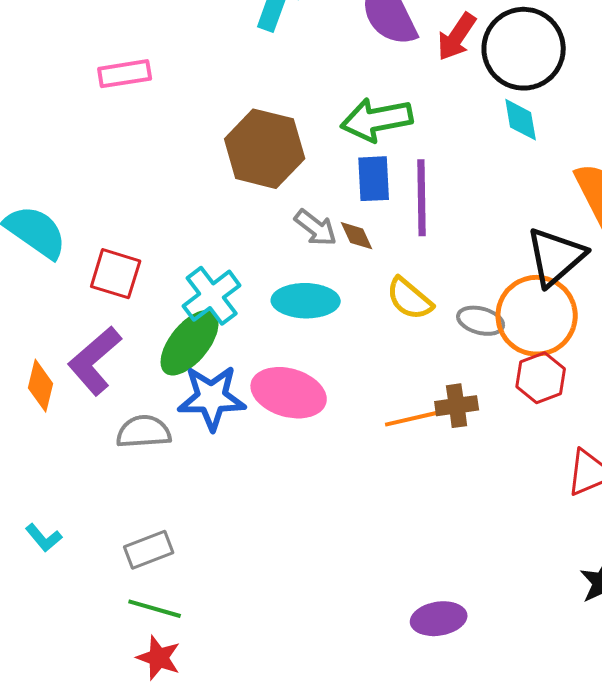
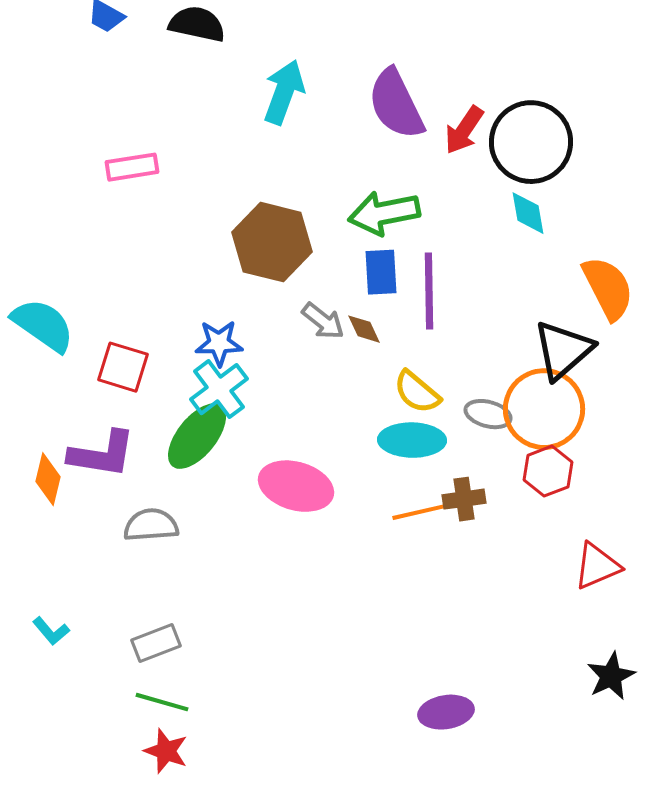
cyan ellipse: (306, 301) -> (412, 440), moved
purple L-shape: (95, 361) -> (102, 454), turned -130
blue star: (212, 398) -> (219, 343), moved, size x0.7

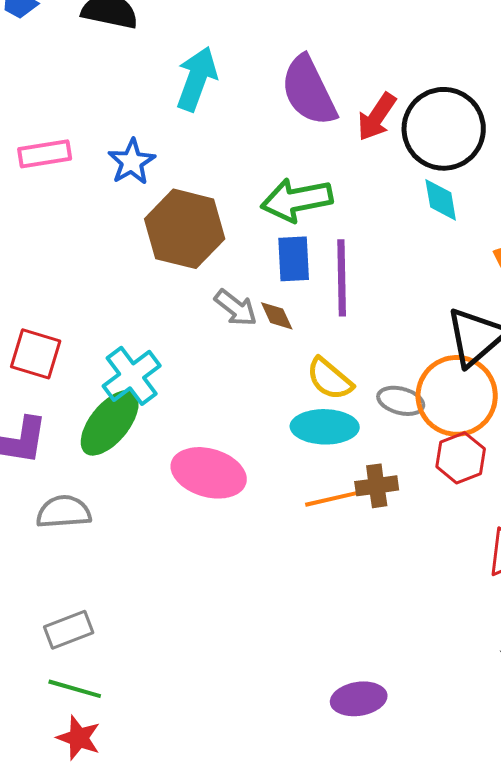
blue star: (219, 343) -> (132, 162), moved, turned -30

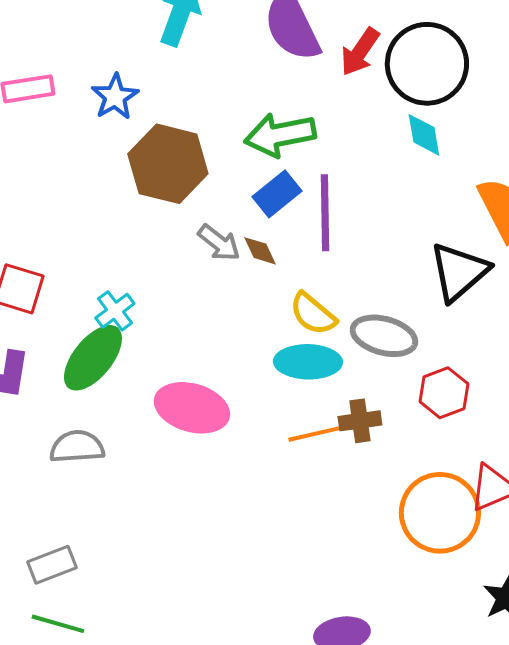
blue rectangle: (294, 259) -> (277, 194), turned 54
cyan cross: (132, 376) -> (115, 311), size x0.7
orange circle: (457, 396) -> (440, 513), moved
gray ellipse: (401, 401) -> (384, 336), size x1.4
gray semicircle: (64, 512) -> (77, 447), moved

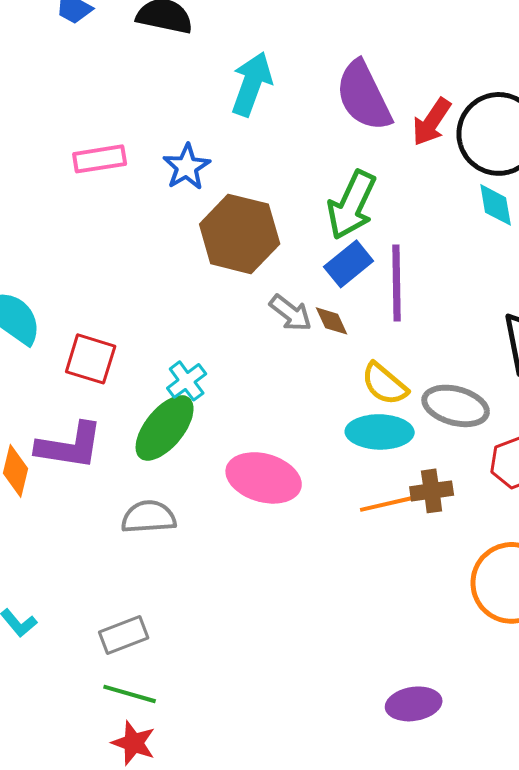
green arrow: (280, 135) -> (352, 205), turned -54

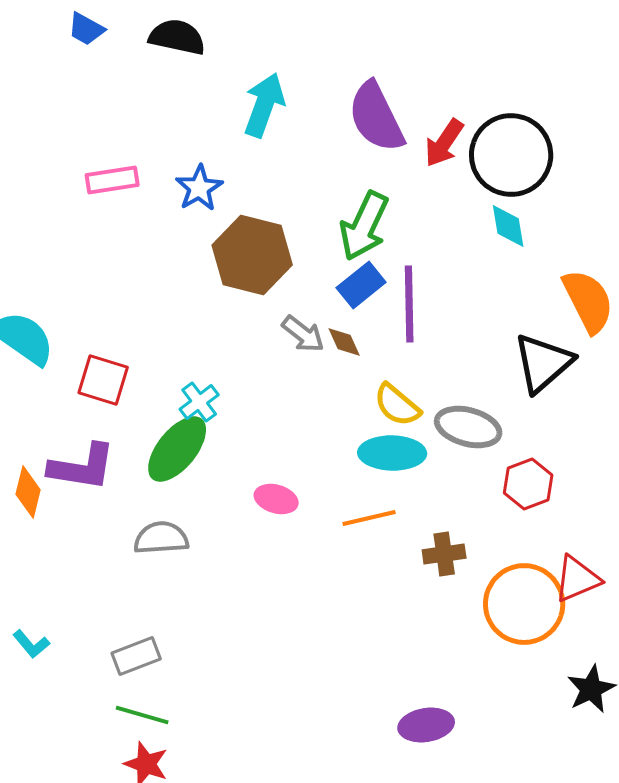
pink ellipse: (264, 478) -> (276, 499), size x0.6
brown cross: (432, 491) -> (444, 554), moved
orange line: (387, 504) -> (369, 518), moved

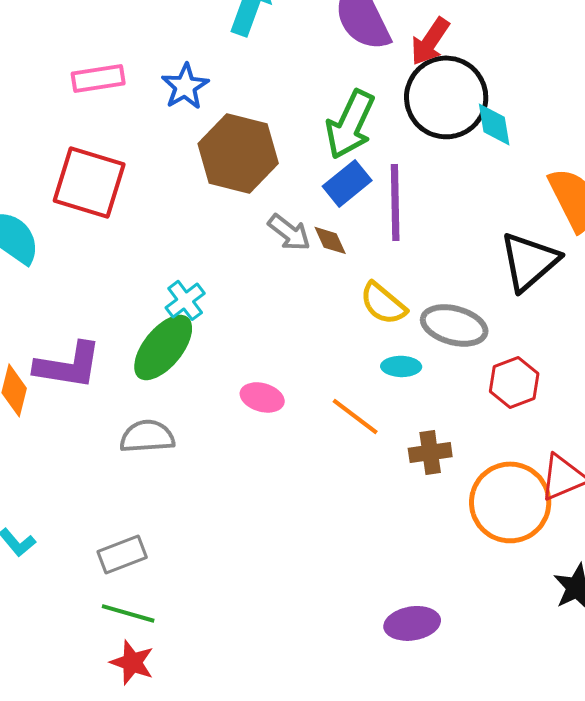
black circle: (511, 155) -> (446, 97), moved
red square: (103, 380) -> (89, 182), moved, size x1.4
cyan ellipse: (392, 453) -> (401, 366), moved, size x0.6
orange line: (369, 518) -> (355, 416), turned 50

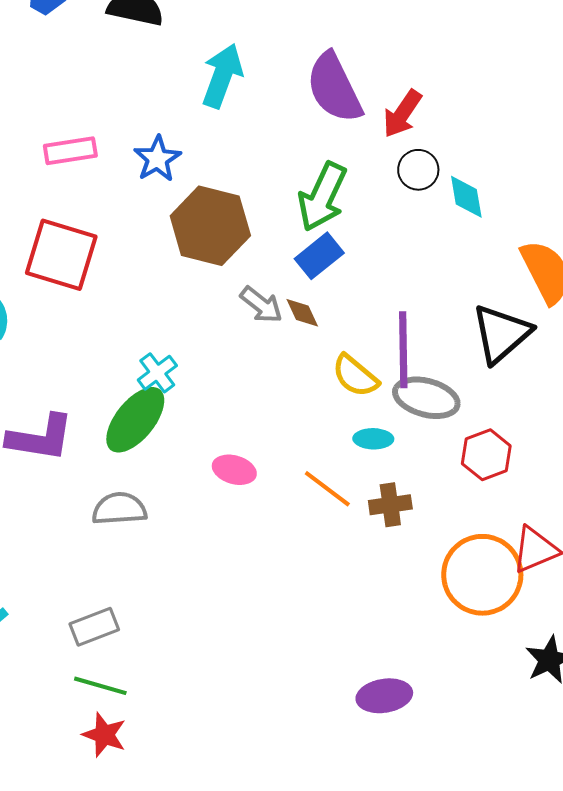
black circle: (446, 97) -> (418, 170), size x0.5
purple line: (395, 202) -> (403, 350), moved
brown cross: (430, 452) -> (390, 505), moved

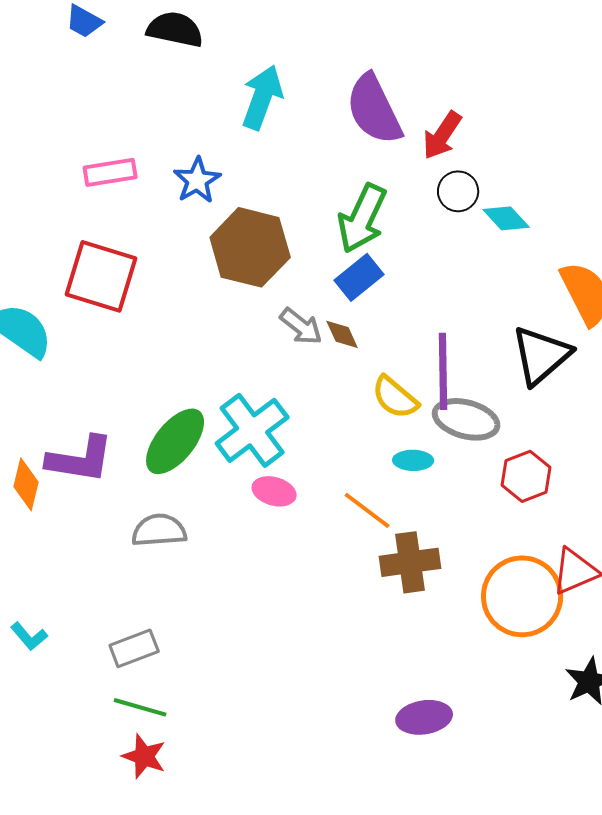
cyan diamond: (466, 197) -> (506, 218), turned -33
cyan cross: (157, 373) -> (252, 430), moved, size x1.8
brown cross: (390, 505) -> (410, 562), moved, size x1.4

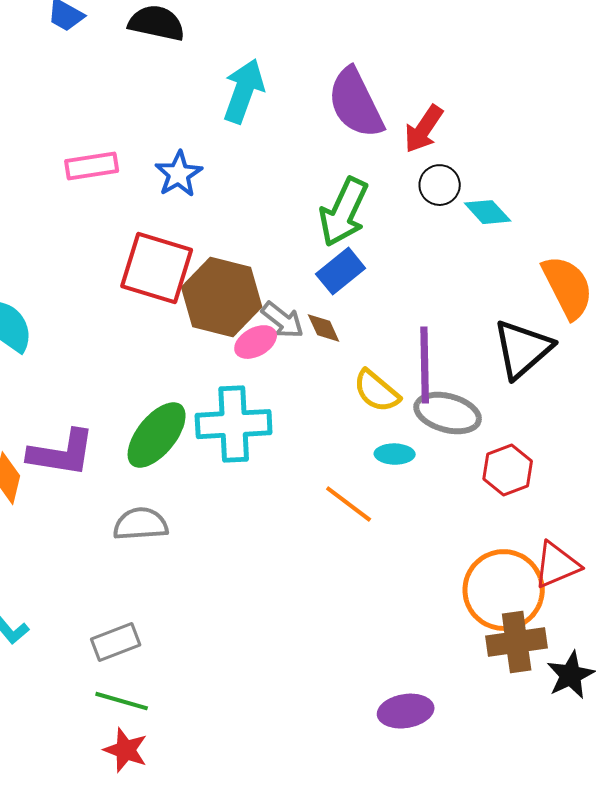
brown hexagon: (250, 247) -> (222, 297), moved
red square: (101, 276) -> (157, 268), moved
cyan cross: (252, 430) -> (234, 424), turned 34
pink ellipse: (274, 491) -> (256, 342), moved, turned -45
brown cross: (410, 562) -> (517, 642), moved

